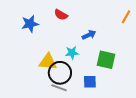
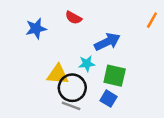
blue arrow: (89, 35) -> (107, 42), size x1.5
green square: (106, 60) -> (115, 76), moved
blue square: (90, 82) -> (108, 99), turned 32

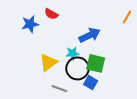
red semicircle: (73, 18) -> (51, 14), moved
yellow triangle: (58, 74) -> (48, 62), turned -42
black circle: (72, 88) -> (78, 68), moved

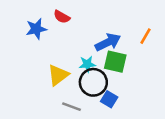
orange line: (127, 17) -> (146, 36), moved
green square: (96, 63) -> (115, 62), moved

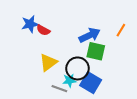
red semicircle: (62, 17) -> (43, 30), moved
cyan star: (87, 64) -> (69, 81), moved
blue square: (109, 99) -> (91, 83), size x1.5

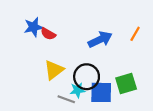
green square: (96, 51) -> (126, 83), moved, turned -30
blue square: (91, 83) -> (101, 92), turned -30

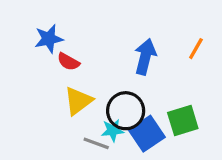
red semicircle: (48, 34) -> (68, 62), moved
blue arrow: (100, 39) -> (145, 57), turned -50
blue square: (101, 92) -> (147, 134), turned -35

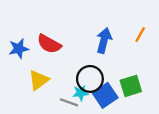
blue star: (49, 39) -> (19, 49), moved
red semicircle: (68, 62) -> (49, 44), size x1.5
yellow triangle: (78, 101) -> (39, 80), moved

